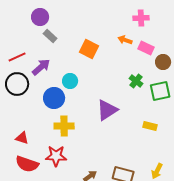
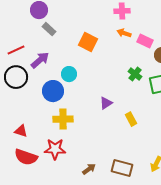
pink cross: (141, 18) -> (122, 11), moved
purple triangle: (107, 110) -> (106, 103), size x0.6
yellow rectangle: (150, 126) -> (131, 119), moved, turned 48

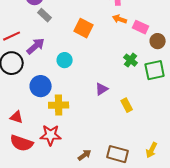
blue circle: (53, 91) -> (41, 86), moved

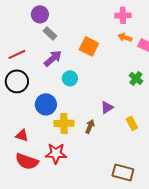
purple arrow: (36, 46) -> (53, 58), moved
brown arrow: (85, 155) -> (90, 126), moved, turned -32

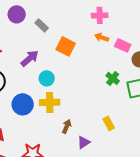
gray rectangle: (50, 33) -> (42, 25), moved
purple triangle: (107, 107) -> (84, 142), moved
yellow cross: (64, 123) -> (50, 102), moved

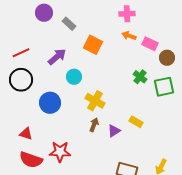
yellow cross: (50, 102) -> (95, 101), moved, turned 30
yellow rectangle: (109, 123) -> (136, 122), turned -32
purple triangle: (84, 142) -> (114, 131), moved

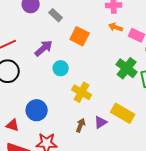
green cross: (140, 77) -> (127, 68), size x1.5
blue circle: (50, 103) -> (37, 110), moved
yellow rectangle: (136, 122) -> (123, 113), size x1.6
brown arrow: (94, 125) -> (81, 125), moved

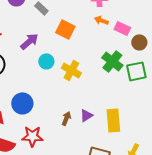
yellow cross: (82, 92) -> (71, 70), moved
yellow rectangle: (123, 113) -> (113, 120), moved, turned 55

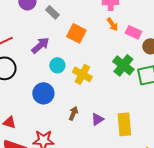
orange arrow: (101, 20) -> (112, 24), turned -144
blue circle: (22, 103) -> (43, 93), moved
brown arrow: (66, 118) -> (73, 113), moved

